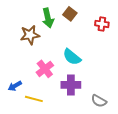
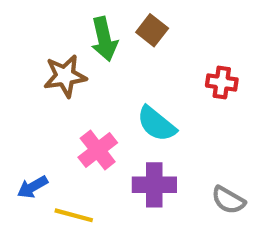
red cross: (102, 24) -> (222, 83), moved
gray semicircle: (99, 101) -> (228, 200), moved

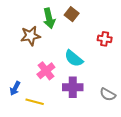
blue arrow: (32, 187) -> (15, 88), turned -32

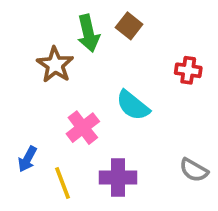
brown star: (30, 36) -> (55, 65), turned -30
purple cross: (73, 87) -> (118, 177), moved
yellow line: (35, 102) -> (63, 183), turned 54

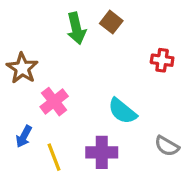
brown star: (55, 65) -> (22, 68), moved
cyan semicircle: (133, 105) -> (122, 111), moved
pink cross: (83, 128) -> (54, 102), moved

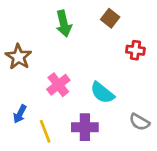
brown square: (111, 22) -> (110, 18), moved
pink cross: (54, 102) -> (58, 85), moved

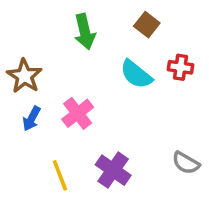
cyan semicircle: (102, 93) -> (136, 74), moved
blue arrow: (20, 114) -> (32, 119), moved
purple cross: (85, 127) -> (113, 170), turned 35

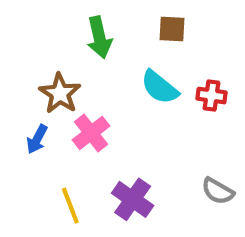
brown square: (147, 25) -> (172, 29), turned -35
red cross: (181, 67) -> (211, 96), moved
brown star: (24, 76) -> (60, 93), moved

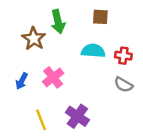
cyan semicircle: (160, 87) -> (93, 51), turned 145
brown star: (60, 93) -> (34, 39), moved
gray semicircle: (218, 191) -> (123, 85), moved

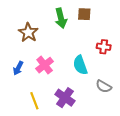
green arrow: (58, 22) -> (61, 18), moved
cyan semicircle: (93, 51) -> (80, 65), moved, turned -114
gray semicircle: (123, 85) -> (104, 86), moved

